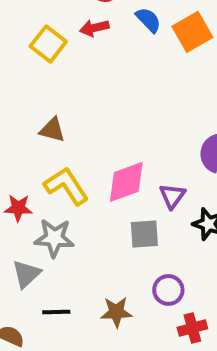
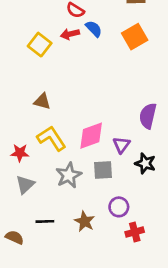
blue semicircle: (148, 20) -> (94, 29), moved
gray star: (54, 238) -> (69, 175), moved, turned -30
gray triangle: (26, 274) -> (25, 184), moved
brown star: (116, 312) -> (85, 221), turned 30

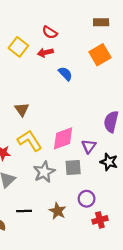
blue semicircle: (94, 29) -> (65, 74), moved
yellow square: (40, 45) -> (18, 47), moved
brown triangle: (42, 101) -> (22, 109), turned 40

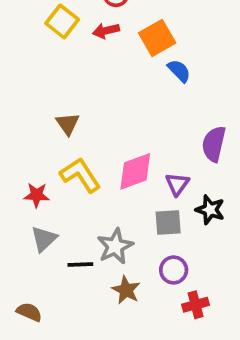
orange square: (100, 55) -> (157, 38), moved
blue semicircle: (65, 74) -> (179, 71), moved
gray square: (73, 167) -> (168, 222), moved
gray star: (44, 172) -> (115, 246), moved
black line: (24, 211) -> (80, 265), moved

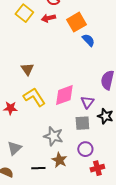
gray triangle: (44, 239) -> (14, 148), moved
gray star: (115, 246) -> (53, 136), turned -30
black line: (80, 265) -> (38, 168), moved

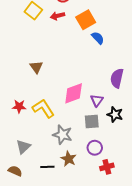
yellow L-shape: (34, 97) -> (43, 108), moved

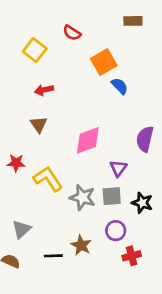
red arrow: (57, 16) -> (44, 90), moved
pink diamond: (74, 93) -> (88, 140), moved
red star: (19, 106) -> (16, 163), moved
black star: (115, 114) -> (142, 203), moved
gray star: (63, 135) -> (82, 197), moved

